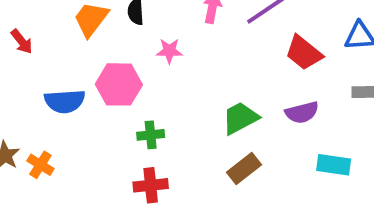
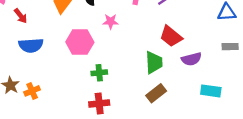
red trapezoid: (304, 53) -> (171, 36), moved
blue semicircle: (65, 101) -> (31, 45), moved
green trapezoid: (240, 118) -> (154, 63), turned 115
orange cross: (40, 165) -> (32, 91), turned 35

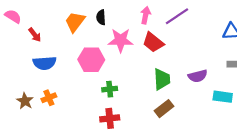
pink star: (111, 22) -> (121, 40), size x1.6
red trapezoid: (171, 36) -> (153, 42), moved
orange cross: (32, 91) -> (49, 98), moved
cyan rectangle: (211, 91) -> (223, 97), moved

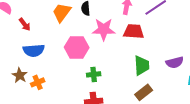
red trapezoid: (153, 42) -> (134, 31), turned 145
brown star: (25, 101) -> (20, 75), moved

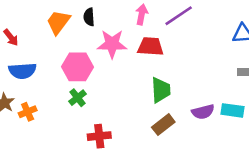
purple semicircle: (175, 62) -> (203, 112), moved
green cross: (94, 74) -> (78, 98), moved, turned -32

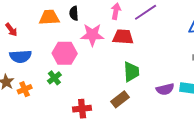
orange trapezoid: (58, 22) -> (49, 17), turned 50
green cross: (78, 98) -> (54, 78), moved
brown rectangle: (163, 125) -> (120, 99), moved

